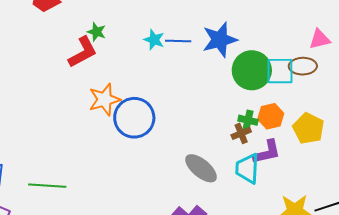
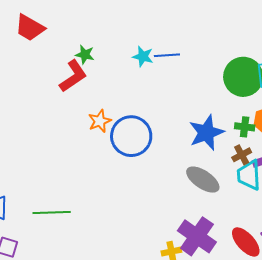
blue star: (220, 40) -> (206, 133), moved
orange star: (104, 100) -> (100, 121), size x0.7
brown cross: (241, 133) -> (242, 155), moved

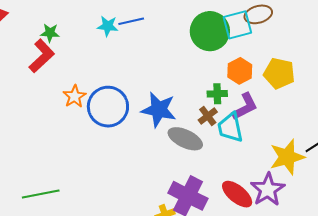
green cross: (245, 127) -> (217, 94), moved
blue star: (206, 133) -> (159, 110), moved, turned -30
brown cross: (242, 155) -> (208, 116), moved

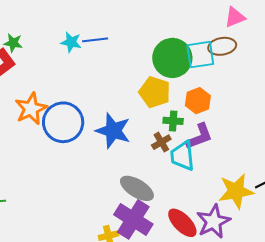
yellow pentagon: (279, 73) -> (155, 92), moved
orange star: (75, 96) -> (31, 109), size x1.4
gray ellipse: (185, 139) -> (137, 188), moved

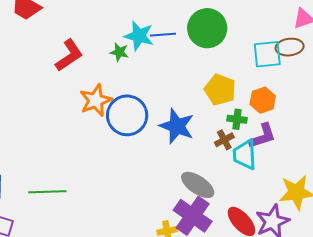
cyan star: (71, 42) -> (139, 36), size x1.4
green star: (13, 43) -> (119, 52), moved
green circle: (172, 58) -> (207, 28), moved

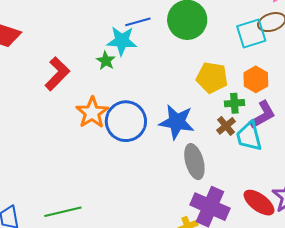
blue line: (163, 35) -> (138, 22), moved
green star: (119, 52) -> (106, 61), turned 30
gray ellipse: (198, 185) -> (194, 162), moved, turned 52

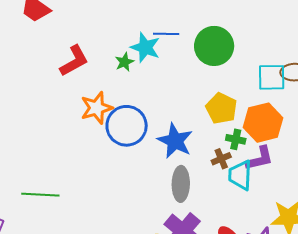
orange hexagon: (256, 79) -> (263, 123), size x1.5

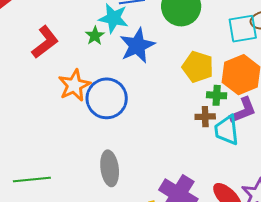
blue star: (175, 141) -> (137, 46), moved, turned 30
brown cross: (221, 159) -> (205, 117), turned 30
gray ellipse: (181, 184) -> (110, 168), moved

